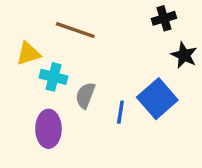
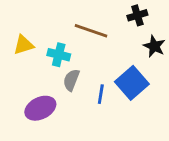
brown line: (75, 30) -> (91, 31), moved
cyan cross: (53, 77) -> (59, 55), moved
purple ellipse: (48, 129) -> (40, 108), turned 64

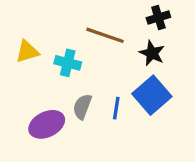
black star: (154, 46) -> (152, 53), moved
gray semicircle: (71, 80) -> (82, 107), moved

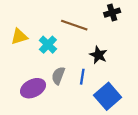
black star: (152, 53) -> (98, 55), moved
cyan cross: (68, 63) -> (48, 45), turned 30
blue square: (152, 95) -> (108, 96), moved

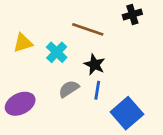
black star: (98, 55) -> (95, 64), moved
gray semicircle: (58, 76) -> (69, 89), turned 36
purple ellipse: (33, 88) -> (20, 104), moved

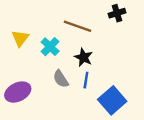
yellow triangle: (23, 43) -> (20, 38), turned -36
gray semicircle: (69, 89) -> (61, 79), turned -90

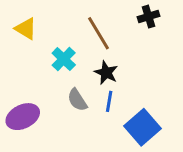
brown line: (78, 26) -> (99, 33), turned 40
yellow triangle: (20, 38) -> (26, 29), moved, turned -36

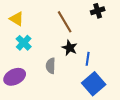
cyan cross: (64, 59) -> (24, 43), moved
gray semicircle: (77, 100) -> (51, 66), turned 35
blue line: (109, 101) -> (88, 59), moved

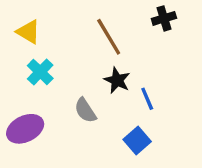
blue line: (88, 59) -> (147, 99), turned -32
gray semicircle: (51, 66) -> (85, 110), turned -35
blue square: (94, 84) -> (137, 141), moved, size x0.7

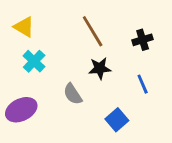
black cross: (164, 18) -> (143, 40), moved
black star: (117, 80) -> (100, 68), turned -30
blue line: (147, 99) -> (143, 84), moved

